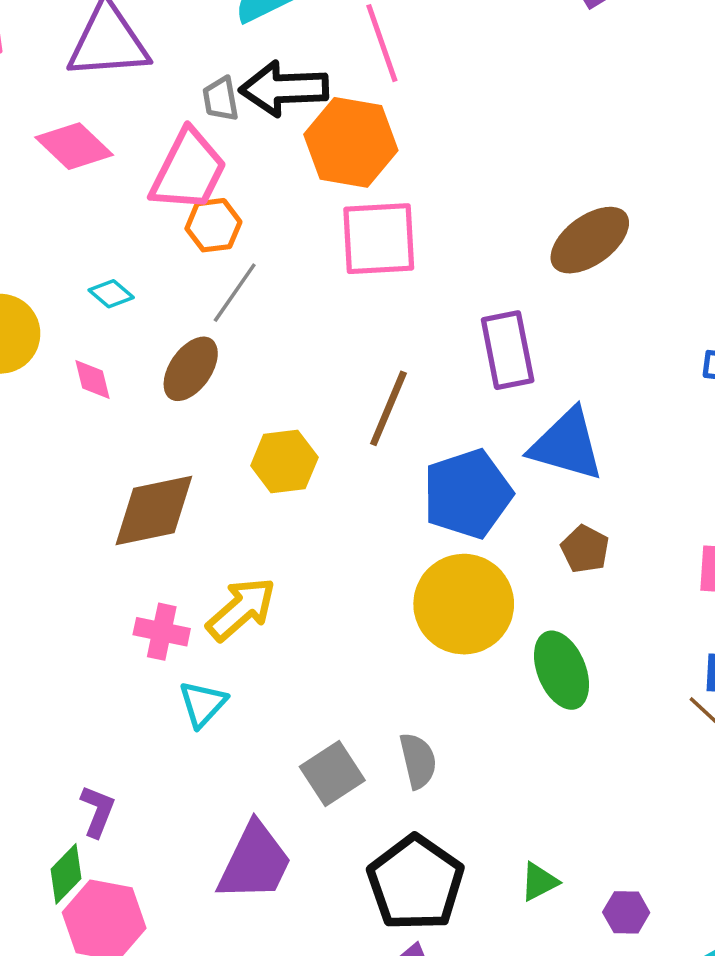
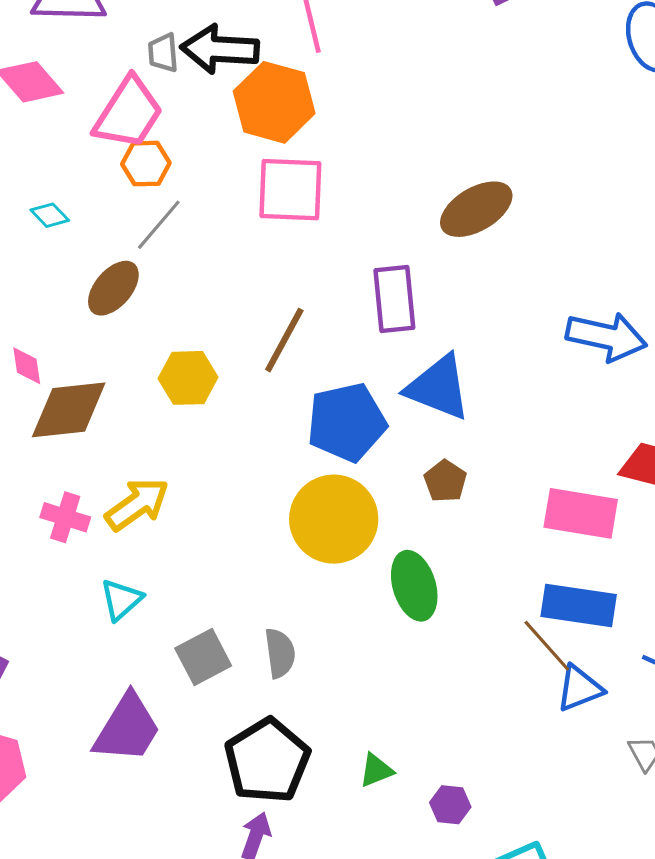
pink diamond: (92, 380) -> (27, 366), moved
cyan triangle: (203, 704) -> (121, 600), moved

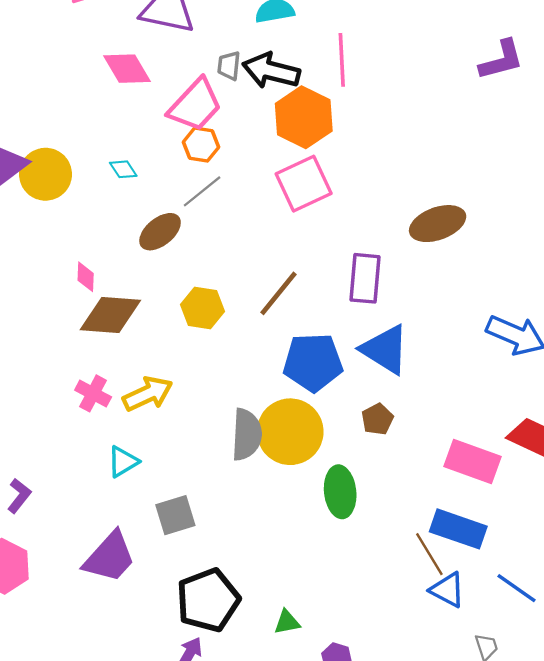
pink square: (290, 190) -> (304, 184), turned -38
gray semicircle: (280, 653) -> (247, 435), moved, size x1.4
blue triangle: (579, 688) -> (448, 590), turned 39

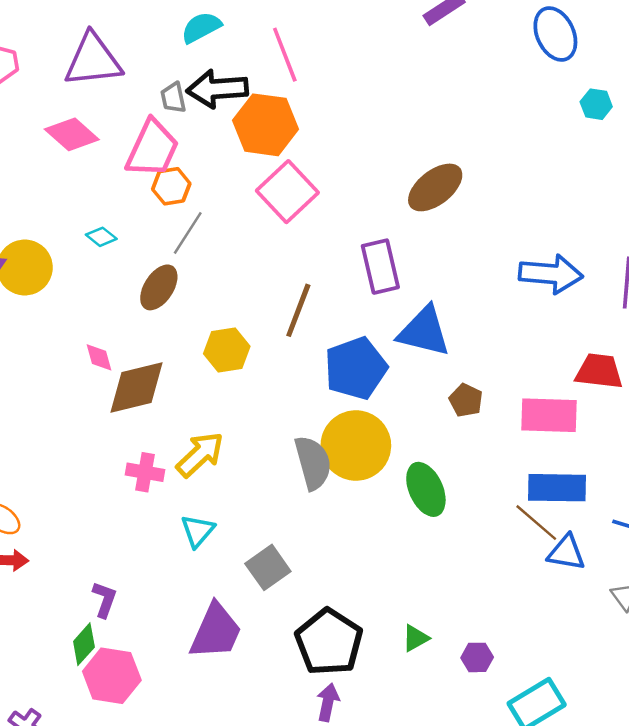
brown pentagon: (377, 419) -> (466, 400), moved

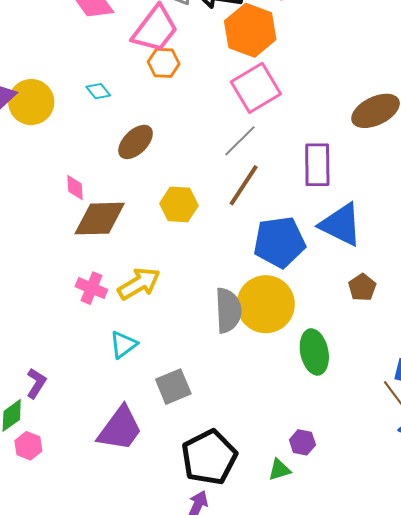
gray line: (188, 233) -> (240, 141), moved
purple hexagon: (477, 657) -> (302, 442), moved
pink hexagon: (112, 676) -> (28, 446), size x0.6

